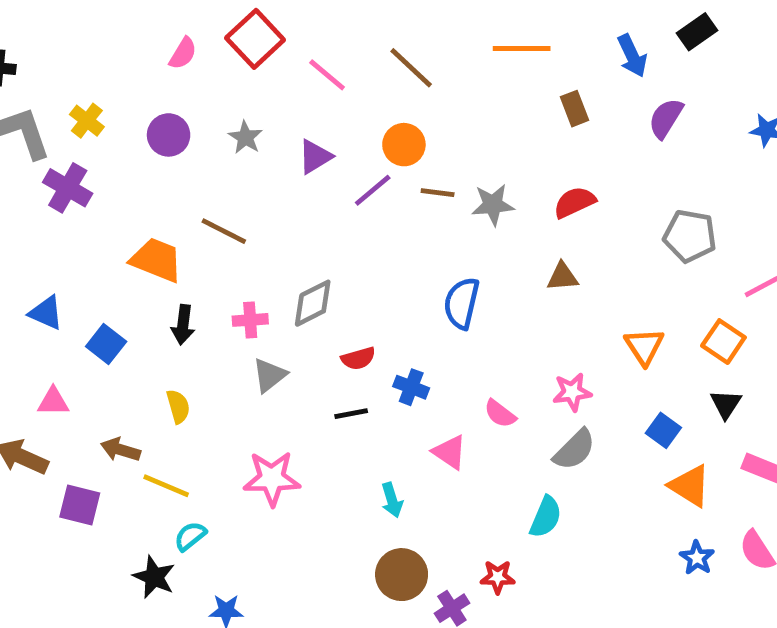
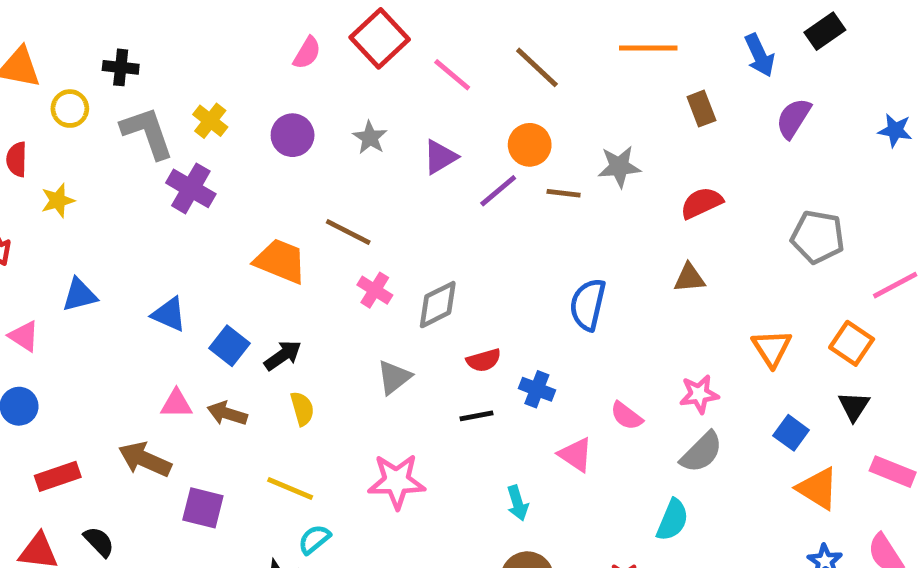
gray star: (493, 205) -> (619, 167), moved
pink cross: (250, 320) -> (375, 290), moved, turned 36
black arrow: (183, 325) -> (283, 355), moved, turned -132
brown arrow: (120, 450) -> (227, 413), moved

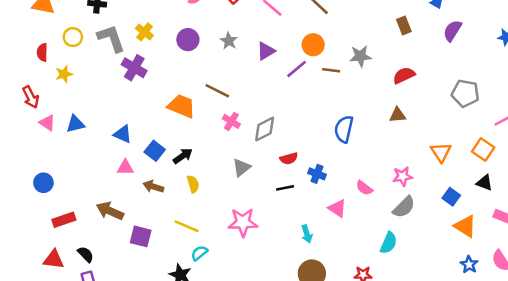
yellow circle: (70, 109) -> (73, 37), moved
pink triangle: (24, 336) -> (47, 123), moved
pink triangle: (176, 404) -> (125, 167), moved
black triangle: (854, 406) -> (484, 183), turned -42

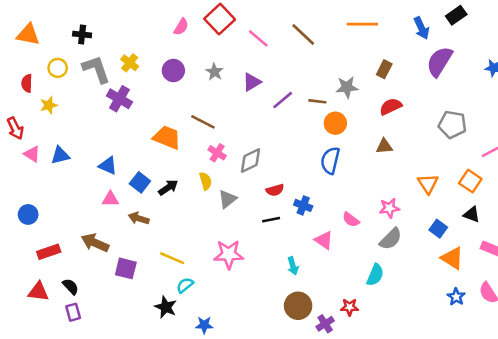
brown rectangle: (404, 26) -> (384, 69), moved, turned 48
purple semicircle: (452, 31) -> (440, 61), size x1.4
orange circle: (313, 45) -> (335, 123), moved
yellow semicircle: (193, 184) -> (206, 181), moved

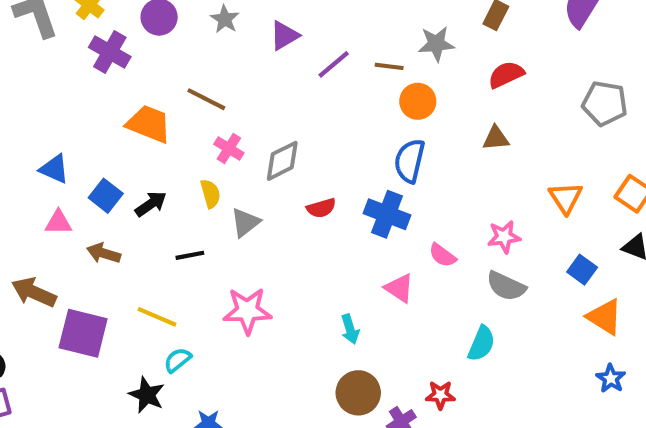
purple cross: (119, 99) -> (110, 52), moved
blue cross: (303, 205) -> (387, 214), moved, size x1.5
black line: (271, 220) -> (190, 255), moved
gray semicircle: (391, 239) -> (506, 286), turned 70
purple square: (126, 268) -> (83, 333), size x1.4

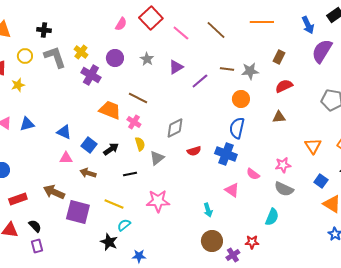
brown line: (389, 66) -> (227, 69), moved
pink cross: (229, 149) -> (134, 122), moved

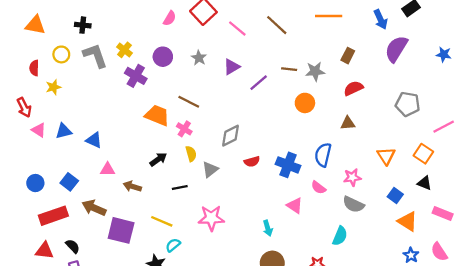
blue semicircle: (237, 128) -> (323, 155), moved
blue triangle: (64, 132) -> (94, 140), moved
blue square: (89, 145) -> (69, 182), moved
red rectangle: (18, 199) -> (53, 216), size x1.4

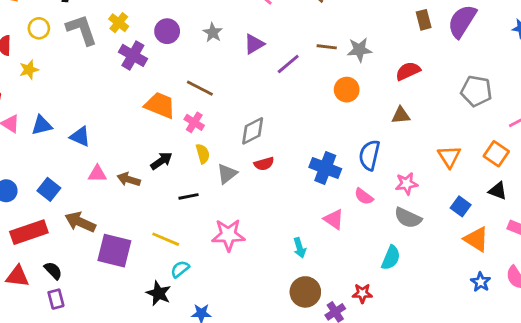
brown rectangle: (348, 56) -> (424, 20), moved, turned -42
red semicircle: (252, 162) -> (264, 164), moved
brown arrow: (132, 186) -> (129, 179), moved

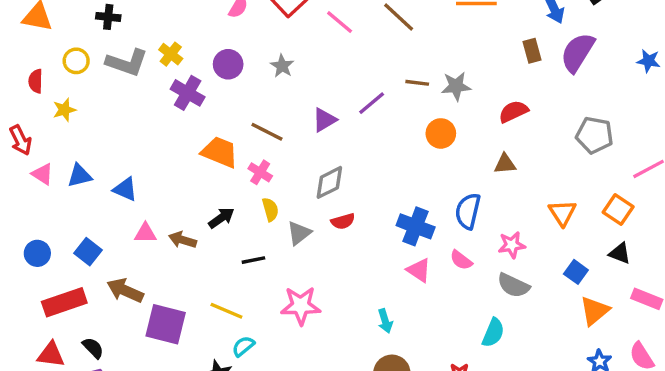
gray L-shape: (82, 30) -> (127, 63), turned 128
purple triangle: (254, 44) -> (324, 120), moved
pink triangle: (334, 219) -> (419, 270), moved
orange triangle: (476, 239) -> (594, 311), turned 48

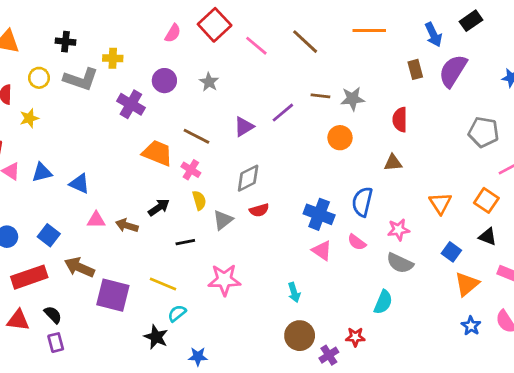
yellow cross: (171, 54) -> (113, 58), moved, turned -36
red semicircle: (513, 112) -> (400, 120), turned -65
gray pentagon: (594, 135) -> (484, 132), moved

